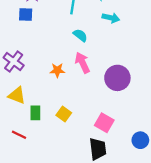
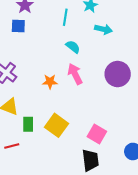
purple circle: (117, 78) -> (118, 74), moved
yellow square: (64, 114) -> (57, 125), size x1.5
red line: (19, 135) -> (12, 146), turned -40

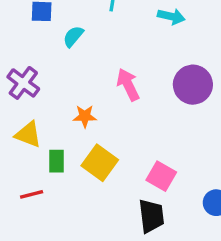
cyan semicircle: (73, 47) -> (73, 36), moved, turned -88
orange star: (50, 82) -> (85, 116), moved

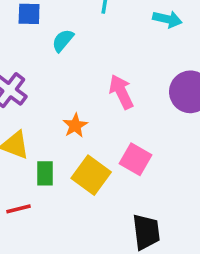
orange star: (85, 116) -> (75, 126), turned -30
pink square: (161, 176) -> (135, 159), moved

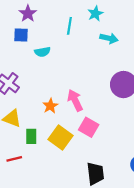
cyan semicircle: (63, 40) -> (42, 52), turned -140
pink arrow: (121, 92) -> (75, 100), moved

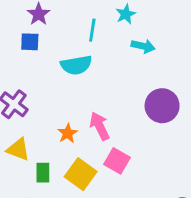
cyan semicircle: (42, 52) -> (76, 65), moved, size x1.5

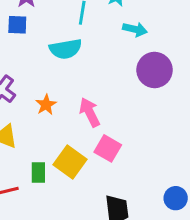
purple circle: (162, 106) -> (155, 70), moved
orange star: (68, 133) -> (46, 105), moved
green rectangle: (43, 173) -> (38, 173), moved

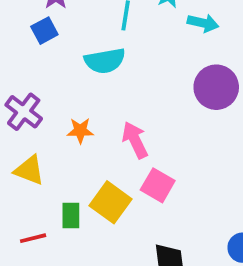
blue square: (17, 25) -> (44, 31), turned -30
cyan arrow: (135, 29) -> (203, 23), moved
orange star: (46, 105) -> (80, 131), turned 30

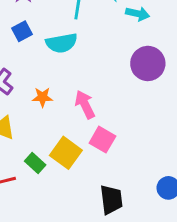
blue square: (44, 31) -> (22, 31), moved
green rectangle: (71, 216) -> (35, 163), turned -48

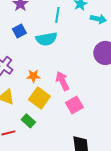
pink square: (102, 140) -> (74, 105), turned 30
yellow square: (66, 153) -> (39, 98), moved

